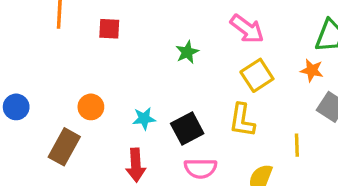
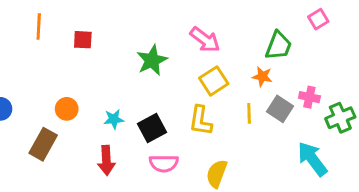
green star: (187, 52) -> (152, 60), size x1.5
yellow line: (297, 145) -> (249, 113), moved

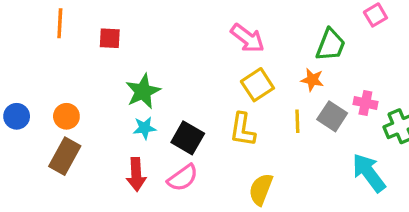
green star: (152, 60) -> (143, 91), moved
orange circle: (67, 109) -> (66, 116), moved
black square: (152, 128) -> (188, 138), turned -32
pink semicircle: (164, 163) -> (183, 178), moved, turned -36

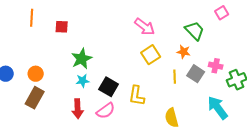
green trapezoid: (331, 45) -> (195, 31), turned -65
yellow L-shape: (243, 130) -> (137, 96), moved
yellow semicircle: (261, 189) -> (172, 118), moved, turned -36

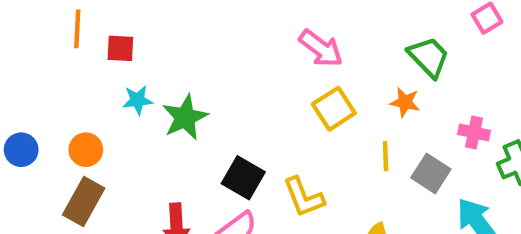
red square: (62, 27) -> (120, 48), moved
gray square: (196, 74) -> (431, 173), moved
cyan star: (83, 81) -> (138, 100), moved
yellow L-shape: (137, 96) -> (304, 197), turned -30

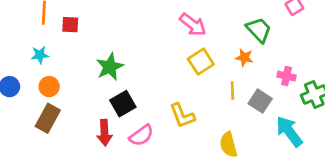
cyan star: (138, 100) -> (40, 55), moved
black square: (243, 178) -> (123, 104), moved, turned 30

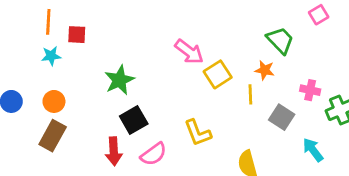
pink arrow: (193, 25) -> (189, 52), moved
cyan star: (40, 55) -> (51, 56), moved
yellow line: (232, 91) -> (250, 94), moved
cyan arrow: (289, 131) -> (313, 150), size x0.7

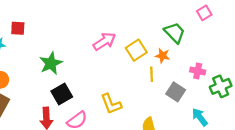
pink arrow: (189, 52) -> (104, 41), turned -70
yellow square: (218, 74) -> (136, 50), moved

